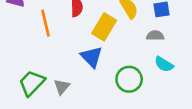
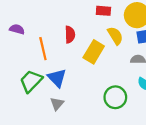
blue triangle: (92, 57) -> (57, 78), moved
green trapezoid: (32, 83) -> (31, 81), moved

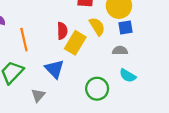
red semicircle: (70, 35) -> (62, 31), moved
blue triangle: (57, 78) -> (55, 69), moved

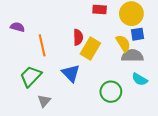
yellow semicircle: (97, 26) -> (123, 43), moved
gray semicircle: (120, 50) -> (132, 56), size x1.5
gray triangle: (38, 95) -> (44, 101), moved

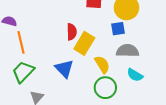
blue square: (138, 34) -> (118, 29), moved
yellow semicircle: (123, 43) -> (102, 64), moved
orange line: (42, 45) -> (21, 42), moved

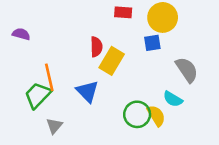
orange line: (21, 42) -> (49, 77), moved
gray semicircle: (128, 51) -> (187, 70), moved, turned 55
yellow semicircle: (102, 64) -> (156, 116), moved

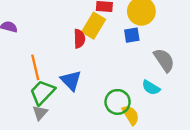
yellow rectangle: (112, 61) -> (94, 26), moved
green trapezoid: (38, 95) -> (42, 92), moved
yellow semicircle: (156, 116) -> (131, 115), moved

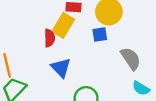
blue triangle: (71, 80) -> (61, 68), moved
cyan semicircle: (151, 88) -> (141, 88), moved

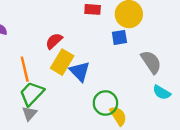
yellow rectangle: (63, 25) -> (62, 62), moved
red semicircle: (49, 38) -> (54, 41), moved, turned -132

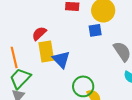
yellow rectangle: (62, 62) -> (46, 51), turned -40

